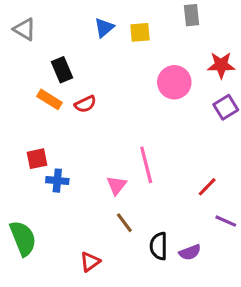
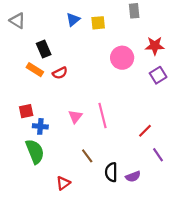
pink triangle: (117, 185) -> (75, 117), moved
purple line: (226, 221) -> (158, 155), turned 32
green semicircle: (23, 238) -> (35, 151), moved

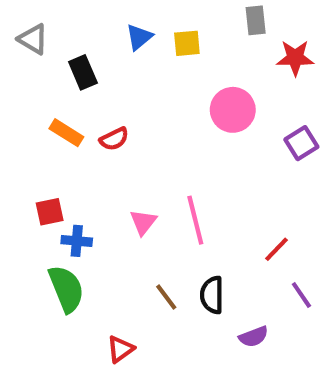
red star: (155, 46) -> (295, 58), moved
black rectangle: (44, 49) -> (83, 72), moved
black semicircle: (111, 172) -> (212, 295), moved

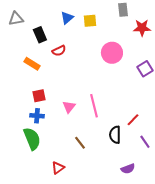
gray triangle: (33, 39) -> (16, 19), turned -42
red semicircle: (114, 139) -> (59, 51), moved
red square: (50, 212) -> (39, 96), moved
black semicircle: (212, 295) -> (115, 135), moved
purple semicircle: (254, 337) -> (128, 169), moved

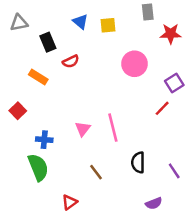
blue triangle: (67, 18) -> (80, 22), turned -40
red square: (39, 96) -> (18, 111), moved, turned -32
red line: (133, 120) -> (162, 108), moved

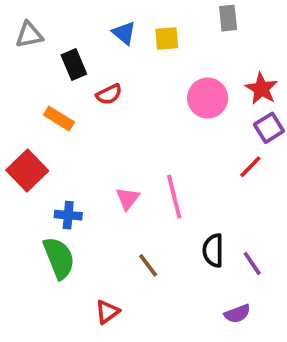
red star: (171, 34) -> (262, 89), moved, turned 30
red square: (18, 111) -> (27, 171), size x1.5
purple line: (174, 171) -> (252, 263), moved

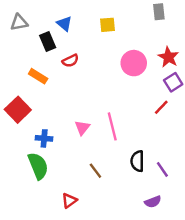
gray rectangle: (228, 18) -> (159, 12), moved
blue triangle: (124, 33) -> (64, 24), moved

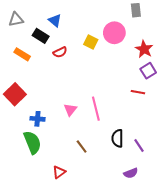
yellow square: (107, 25) -> (91, 42), moved, turned 32
black rectangle: (48, 42) -> (41, 36), turned -35
pink circle: (134, 63) -> (114, 33), moved
orange rectangle: (38, 76) -> (22, 54), moved
red line: (161, 107) -> (138, 92), turned 56

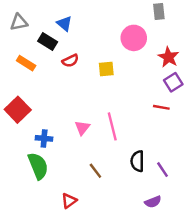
yellow square: (91, 42) -> (106, 69), moved, turned -32

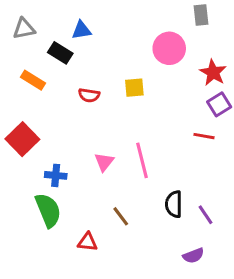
blue triangle: (64, 24) -> (81, 30), turned -49
red semicircle: (70, 61) -> (89, 95), moved, turned 35
red triangle: (69, 201) -> (87, 242), moved, turned 42

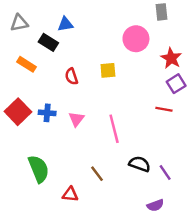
red semicircle: (89, 95) -> (71, 76), turned 63
pink triangle: (104, 162) -> (76, 119), moved
blue cross: (56, 175) -> (47, 113), moved
black semicircle: (174, 204) -> (140, 164), turned 110

